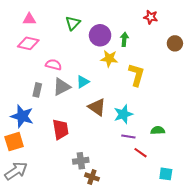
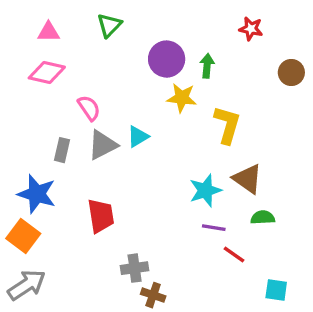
green triangle: (73, 23) -> (109, 25), moved
pink semicircle: (53, 65) -> (89, 108), turned 42
brown triangle: (97, 107) -> (247, 179), moved
orange square: (14, 142) -> (23, 236), turned -36

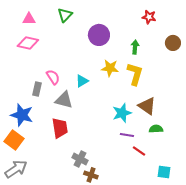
green arrow: (207, 66) -> (135, 47), moved
yellow star: (182, 98) -> (110, 68), moved
pink semicircle: (89, 108) -> (53, 77), moved
gray triangle: (102, 145) -> (64, 100), moved, turned 42
gray cross: (135, 268) -> (80, 159), turned 35

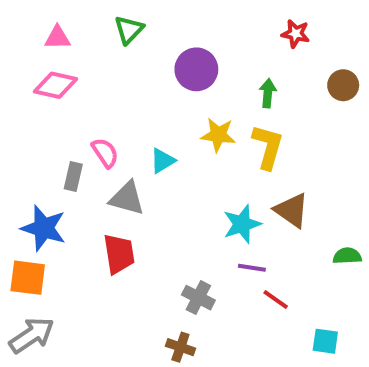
green semicircle: (156, 129) -> (347, 256), moved
orange square: (14, 140) -> (28, 278), turned -30
gray cross: (80, 159) -> (198, 298), moved

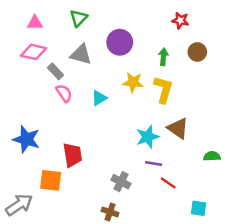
brown circle: (343, 85) -> (197, 52), moved
gray rectangle: (73, 176) -> (55, 71), moved, turned -56
gray triangle: (127, 198) -> (81, 54), moved
orange square: (28, 278) -> (51, 180), moved

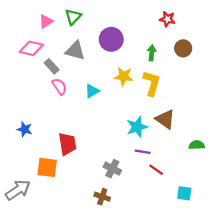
pink triangle: (35, 23) -> (46, 21), moved, turned -32
blue star: (26, 139) -> (25, 129), size x0.6

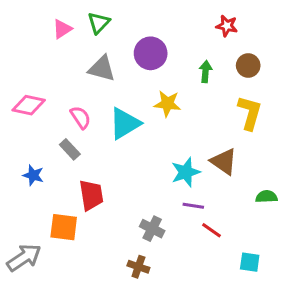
pink diamond: (31, 48) -> (29, 105), moved
gray rectangle: (52, 66) -> (70, 149), moved
yellow L-shape: (152, 83) -> (250, 113), moved
cyan triangle: (92, 91) -> (125, 123), size x1.6

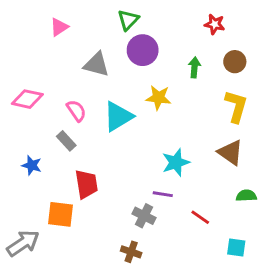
green triangle: (99, 23) -> (128, 20), moved
brown triangle: (224, 162) -> (230, 152), moved
green semicircle: (266, 197) -> (246, 196), moved
purple line: (193, 206) -> (163, 194), moved

